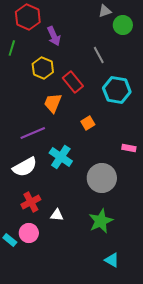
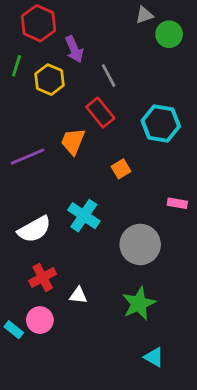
gray line: (99, 55) -> (109, 75), moved
yellow hexagon: (43, 68) -> (49, 80), moved
purple line: (33, 133) -> (27, 157), moved

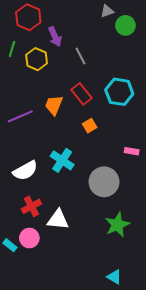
red rectangle: (100, 113) -> (82, 94), moved
white triangle: (78, 295) -> (58, 220), size x1.6
green star: (139, 304) -> (117, 225), moved
cyan triangle: (154, 357) -> (114, 277), moved

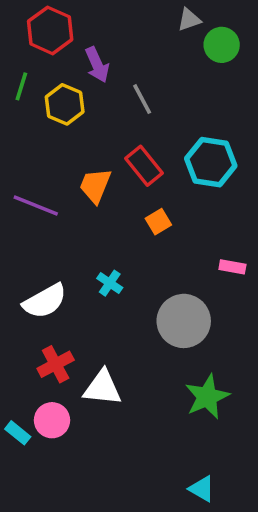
purple line: (20, 116) -> (36, 205), turned 45
cyan cross: (62, 160) -> (110, 283), size x0.6

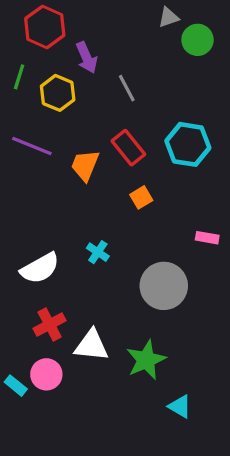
purple line: (36, 205) -> (32, 146), moved
green star: (207, 397) -> (146, 360), moved
cyan triangle: (202, 489) -> (180, 406), moved

